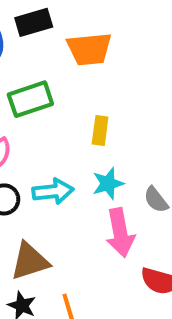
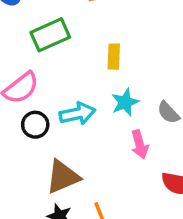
pink arrow: (120, 233) -> (140, 144), size x0.7

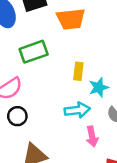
cyan star: (125, 102) -> (99, 87), moved
cyan arrow: (77, 114) -> (77, 110), moved

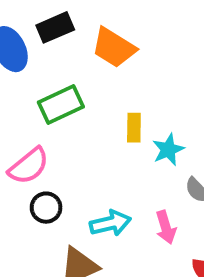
orange trapezoid: (71, 19) -> (114, 48), turned 44
cyan arrow: (77, 110) -> (110, 223), moved

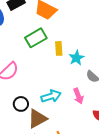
green rectangle: (61, 104) -> (36, 38), moved
black circle: (46, 208) -> (21, 104), moved

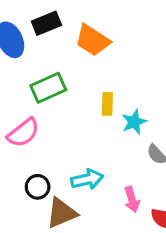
green rectangle: (36, 38) -> (48, 88), moved
pink arrow: (78, 96) -> (132, 199), moved

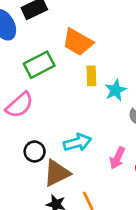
orange trapezoid: (93, 40) -> (78, 42), moved
pink arrow: (132, 199) -> (117, 158), turned 45

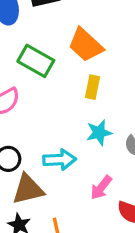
green rectangle: (39, 65) -> (36, 61), turned 44
cyan star: (116, 90) -> (99, 133), moved

